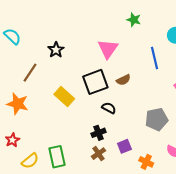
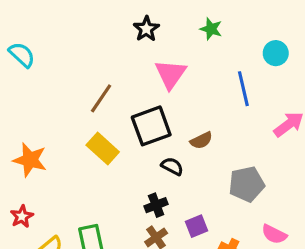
black star: (56, 50) -> (146, 29), moved
brown line: (30, 73) -> (101, 98), moved
brown semicircle: (123, 80) -> (201, 140), moved

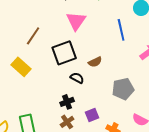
yellow rectangle: (103, 149) -> (21, 67), moved

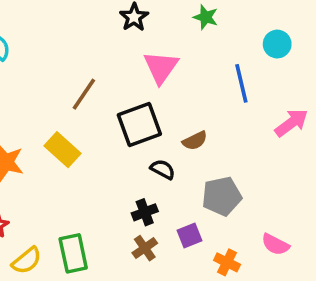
gray pentagon: (123, 89) -> (222, 196), moved

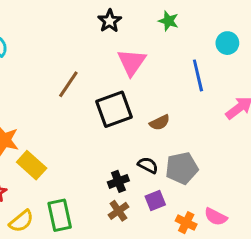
yellow rectangle: (62, 150) -> (32, 165), moved
black semicircle: (163, 169) -> (148, 165), moved
pink semicircle: (275, 244) -> (216, 217), moved

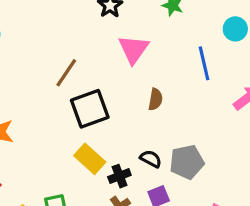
black square: (114, 109) -> (90, 109), moved
brown semicircle: (160, 123) -> (155, 99), moved, turned -54
yellow rectangle: (32, 165) -> (90, 159), moved

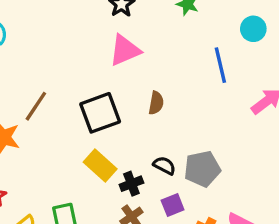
pink triangle: (134, 49) -> (125, 50), moved, turned 32
brown line: (66, 73) -> (36, 106), moved
brown semicircle: (155, 99) -> (156, 103), moved

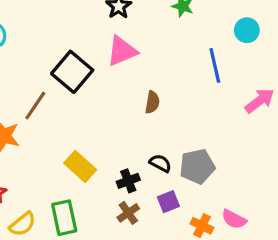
black square: (100, 113) -> (72, 72), moved, turned -30
yellow rectangle: (100, 166) -> (80, 166), moved

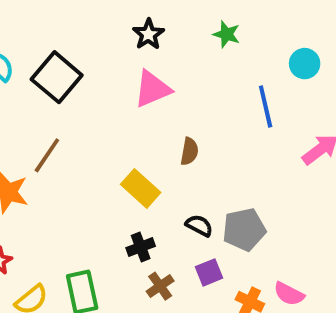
black square: (72, 72) -> (57, 77), moved
yellow rectangle: (80, 166) -> (141, 188), moved
black cross: (128, 181) -> (141, 247), moved

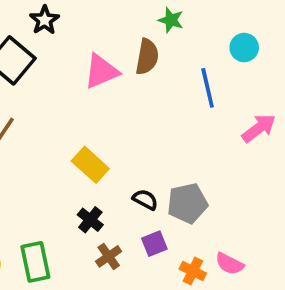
black star: (148, 34) -> (44, 20), moved
brown semicircle: (189, 151) -> (147, 57), moved, size x1.4
black cross: (141, 247) -> (90, 220), turned -30

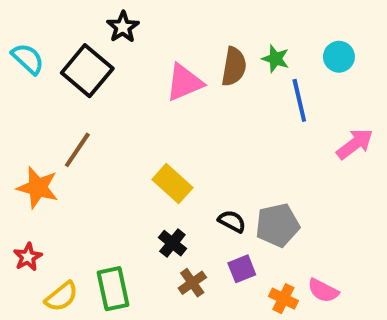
green star: (171, 20) -> (276, 59), moved

